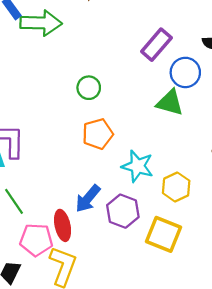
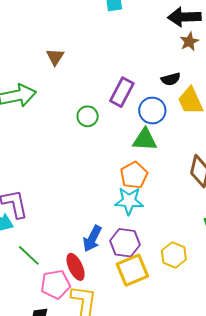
green circle: (89, 88) -> (88, 116), moved
orange pentagon: (98, 134) -> (134, 175), moved
yellow hexagon: (176, 187) -> (174, 255), moved
yellow square: (164, 234) -> (132, 270), moved, turned -32

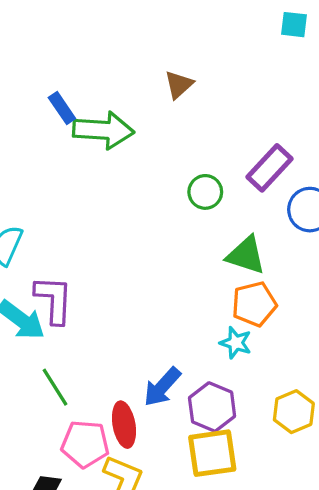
green triangle: (145, 140) -> (246, 255), moved
cyan star: (129, 201) -> (236, 343), size x0.7
yellow hexagon: (174, 255) -> (294, 412), moved

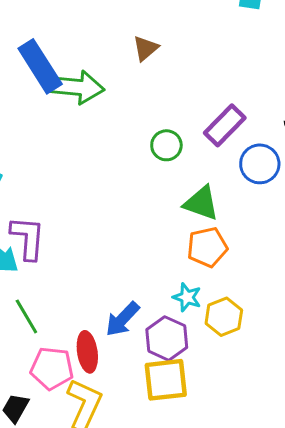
blue rectangle: (62, 108) -> (40, 66), size x1.8
cyan star: (236, 343) -> (187, 297), moved
yellow hexagon: (294, 412) -> (224, 317), moved

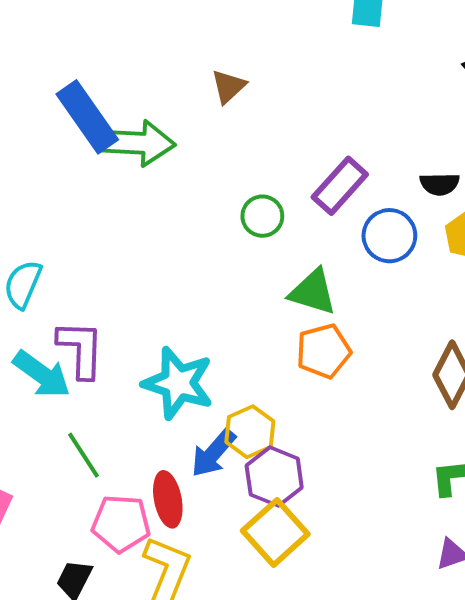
cyan star: (187, 297) -> (178, 383), moved, size x1.8
yellow hexagon: (224, 317) -> (250, 432), moved
yellow square: (166, 380) -> (275, 532), turned -33

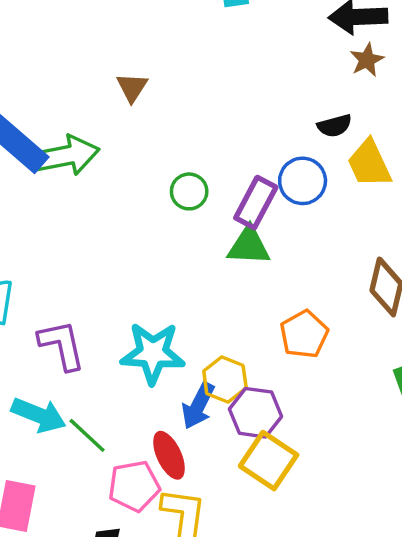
purple rectangle: (340, 186) -> (256, 203), moved
orange pentagon: (323, 351) -> (304, 334), moved
cyan arrow: (42, 374) -> (39, 415), moved

